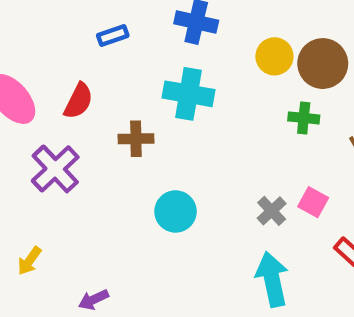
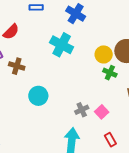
yellow circle: (274, 56) -> (104, 54), moved
brown cross: (136, 139) -> (17, 66), moved

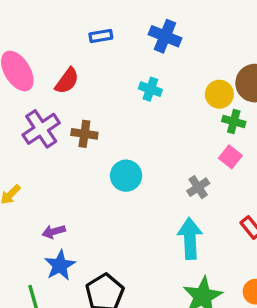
cyan cross: (62, 45) -> (150, 89), size x0.6
pink square: (102, 112) -> (230, 157), moved

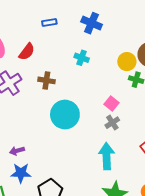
brown cross: (84, 134) -> (46, 80), moved
pink square: (230, 157) -> (112, 104), moved
cyan circle: (126, 176) -> (65, 115), size x1.4
blue star: (60, 265) -> (21, 173), turned 30

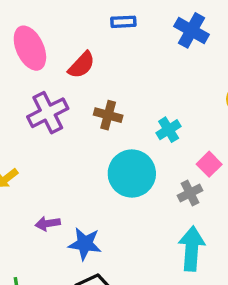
cyan cross: (82, 58) -> (169, 130), moved, turned 32
gray cross: (112, 123) -> (190, 193), moved
blue star: (21, 173) -> (85, 244), moved

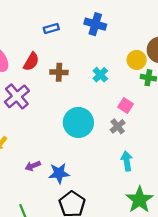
brown cross: (108, 115) -> (59, 72), moved
cyan cross: (169, 130) -> (100, 75), moved
cyan arrow: (192, 249) -> (127, 161), size x0.7

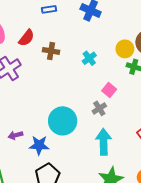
cyan circle: (78, 122) -> (63, 121), moved
cyan arrow: (127, 161) -> (104, 142), size x1.4

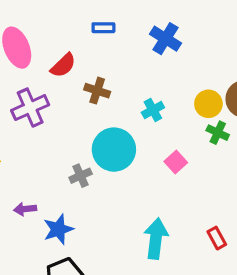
gray cross: (99, 108) -> (81, 176), moved
cyan circle: (63, 121) -> (114, 150), moved
blue star: (39, 145) -> (58, 229), turned -30

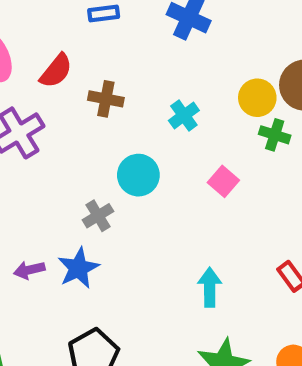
cyan circle: (114, 150) -> (138, 175), size x0.7
blue star: (58, 229) -> (78, 268), moved
cyan arrow: (156, 239) -> (210, 287), size x0.7

